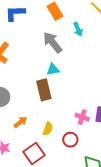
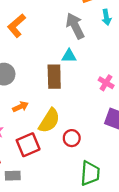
pink cross: (82, 117) -> (106, 83), moved
yellow semicircle: (48, 129) -> (49, 121), size x1.6

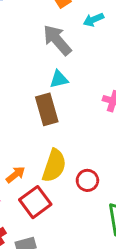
cyan arrow: (106, 17) -> (93, 20), turned 91
orange arrow: (20, 107) -> (16, 175), moved

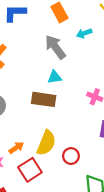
brown rectangle: (47, 109) -> (44, 99), turned -70

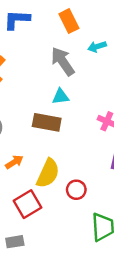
orange arrow: (16, 148) -> (14, 162), moved

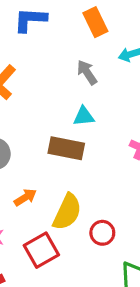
gray arrow: (63, 61) -> (87, 72), size x0.7

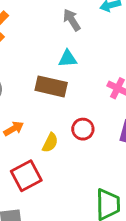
yellow semicircle: (67, 212) -> (50, 143), size x0.6
red circle: (102, 233) -> (83, 129), moved

